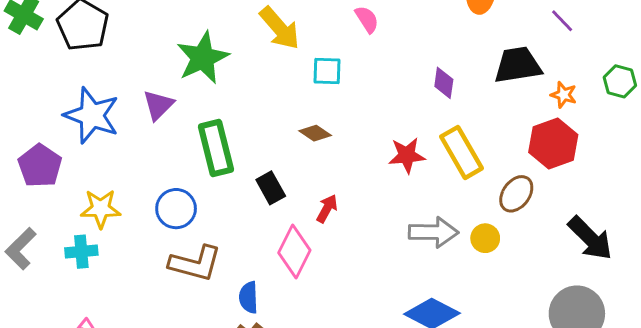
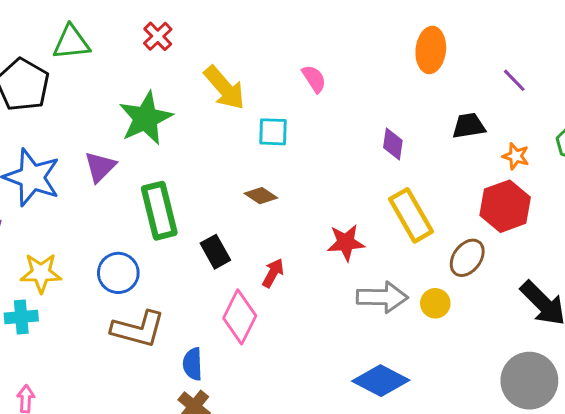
black trapezoid: (518, 65) -> (469, 126), size x0.7
red star: (407, 155) -> (346, 243), moved

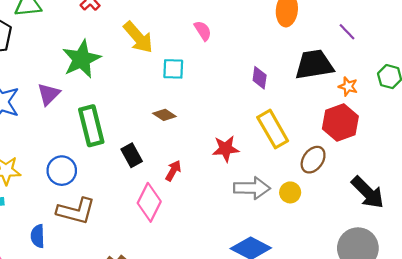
black trapezoid: (469, 126) -> (314, 65), size x1.6
blue semicircle: (193, 364) -> (38, 236), moved

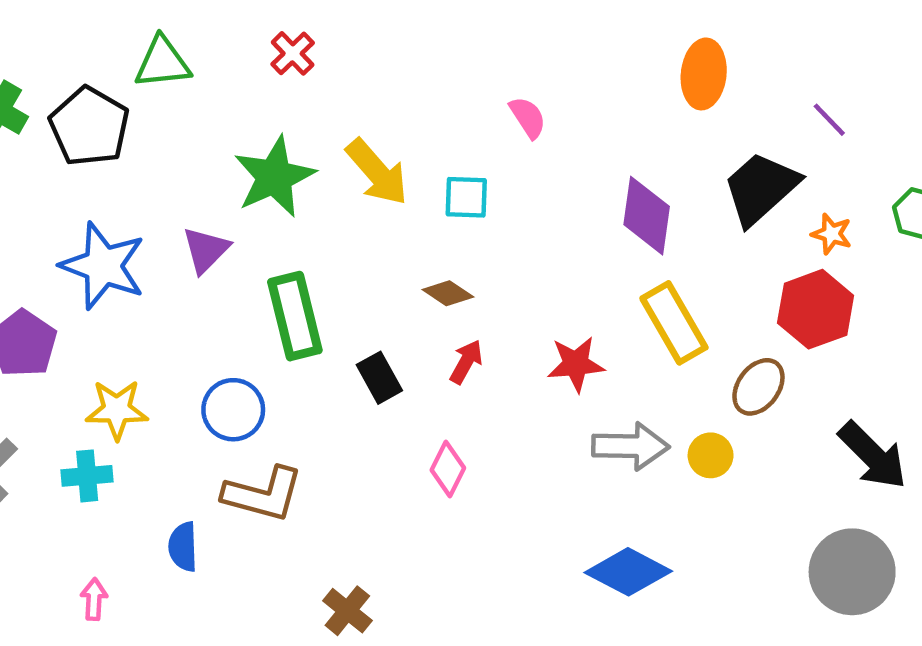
yellow arrow: (138, 37) -> (377, 172), moved
black trapezoid: (314, 65) -> (761, 188), turned -33
purple diamond: (260, 78) -> (647, 216), size x1.6
red arrow: (173, 171) -> (466, 362), moved
pink diamond: (149, 202) -> (448, 469), moved, size x0.7

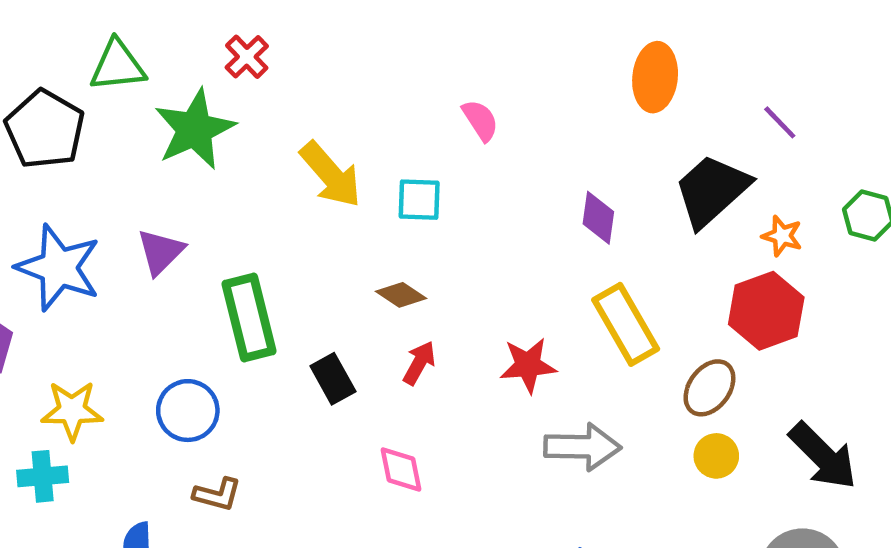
green star: (274, 177) -> (195, 129), moved
purple diamond: (647, 216) -> (598, 218), size x0.7
yellow circle: (711, 455) -> (716, 456), moved
pink diamond: (448, 469) -> (401, 470), turned -38
brown L-shape: (263, 494) -> (217, 494), size x0.6

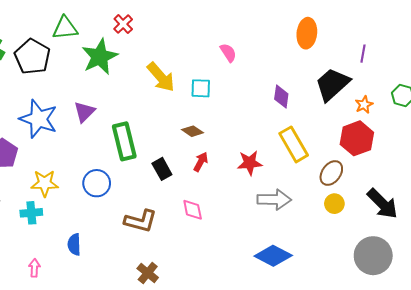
purple line: (780, 122) -> (363, 54), turned 54
orange star: (782, 236) -> (364, 105), turned 30
brown L-shape: (217, 494) -> (141, 221), moved, size x1.5

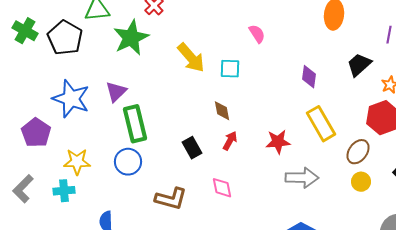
black trapezoid: (332, 84) -> (359, 65), size x0.7
brown diamond: (193, 131) -> (222, 111), turned 45
green rectangle: (124, 141) -> (135, 124), moved

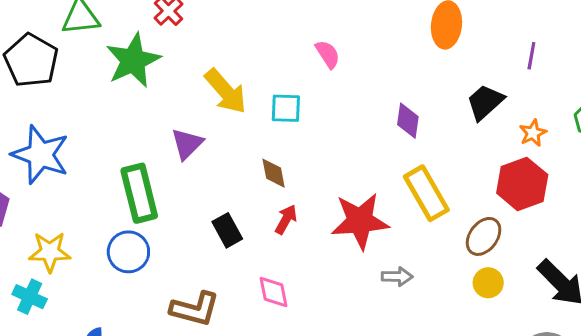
purple triangle: (116, 92) -> (187, 144), moved
red star: (278, 142) -> (360, 221), size x1.5
gray arrow: (302, 178) -> (397, 277), size x0.6
cyan cross: (64, 191) -> (30, 297), turned 30

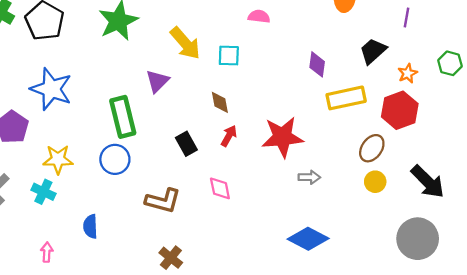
pink semicircle: (328, 54) -> (259, 16), turned -50
yellow rectangle: (426, 193) -> (346, 98), moved, turned -72

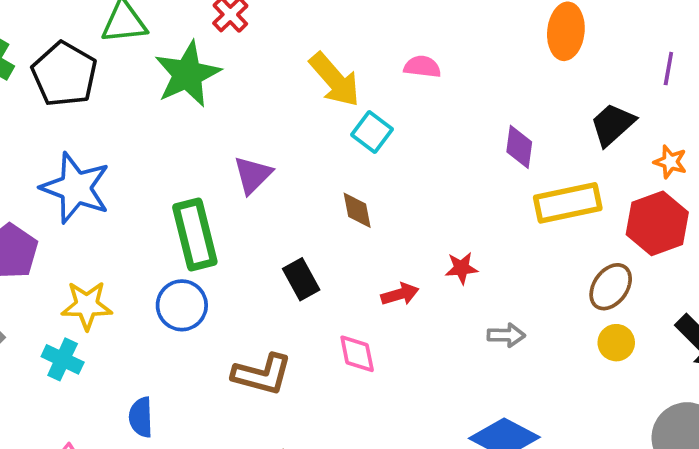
yellow arrow: (185, 43) -> (335, 80), moved
cyan square: (229, 55) -> (372, 132), turned 35
orange star: (408, 73) -> (670, 162), turned -30
red arrow: (229, 136) -> (400, 294), moved, turned 45
red star: (282, 137) -> (461, 268), size x0.5

